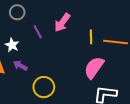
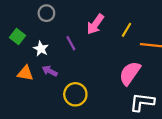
purple line: (38, 32) -> (71, 43), moved
yellow line: (91, 37) -> (126, 30), moved, turned 32

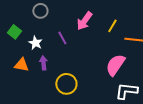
purple arrow: (50, 71) -> (43, 63), turned 56

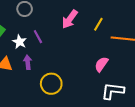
purple line: (62, 38) -> (38, 37), moved
pink semicircle: (115, 65) -> (101, 64), size x0.7

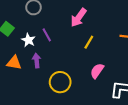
yellow line: (98, 24) -> (89, 42), moved
pink semicircle: (101, 64) -> (97, 71), moved

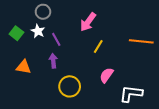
white star: (28, 40) -> (38, 31), moved
purple arrow: (37, 61) -> (53, 61), moved

